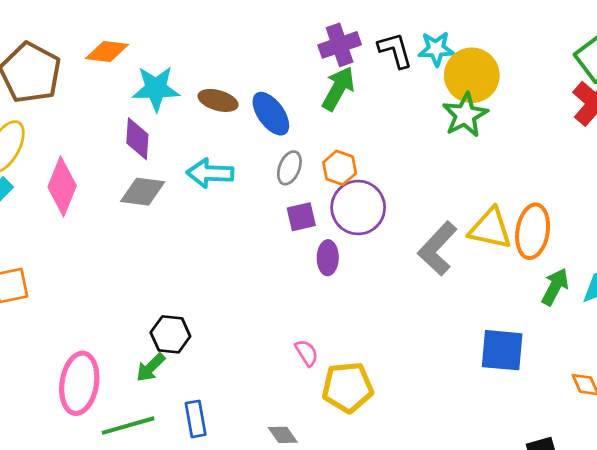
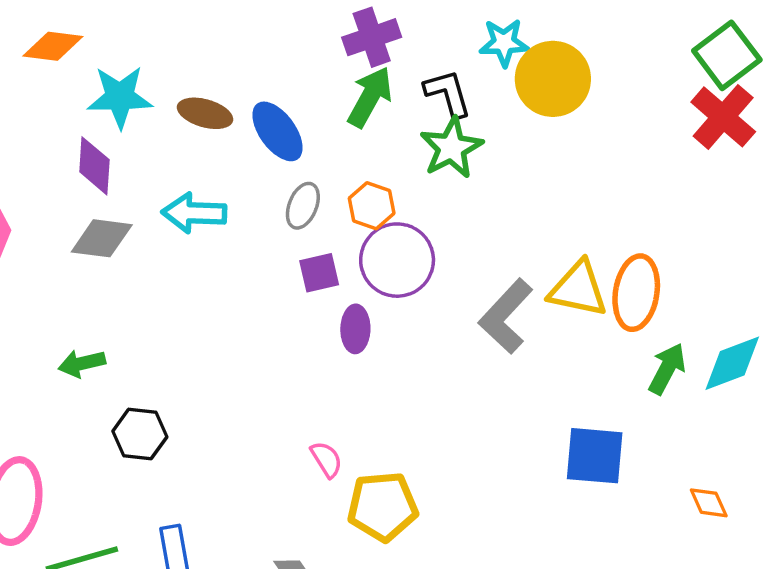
black L-shape: (395, 50) -> (448, 93), moved
green star: (465, 115) -> (451, 148), moved
green arrow: (151, 367) -> (82, 363), moved, turned 32

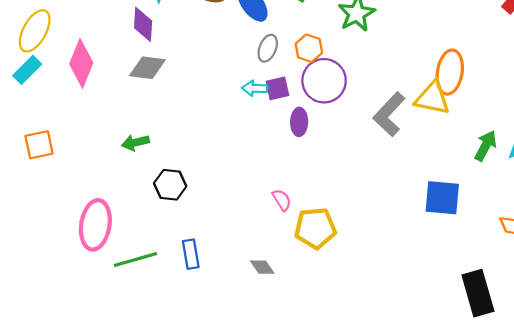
cyan arrow: (194, 213) -> (255, 88), moved, size x0.7
orange ellipse: (636, 293) -> (450, 72), moved

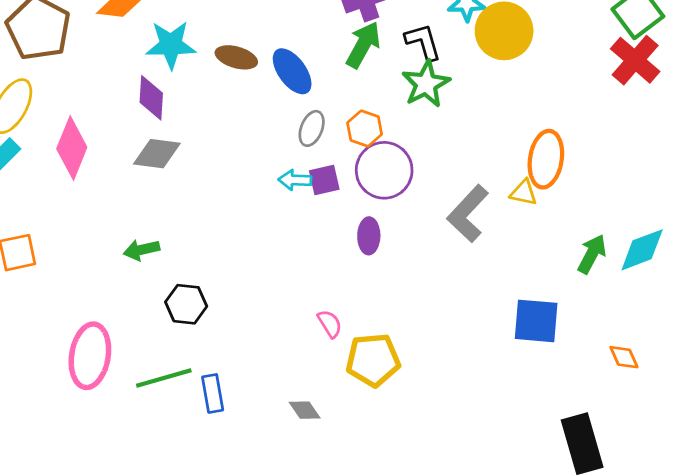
yellow triangle: (432, 98) -> (524, 193), size x0.6
purple ellipse: (299, 122) -> (369, 236), moved
green line: (135, 260) -> (164, 378), moved

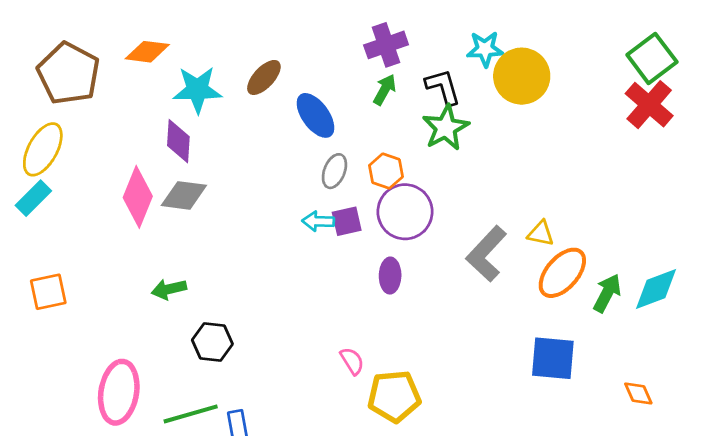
green arrow: (363, 45) -> (385, 90), size x0.7
brown ellipse: (236, 57) -> (264, 77), moved, turned -63
pink diamond: (72, 148) -> (138, 197), moved
orange ellipse: (546, 159) -> (562, 273), moved, turned 32

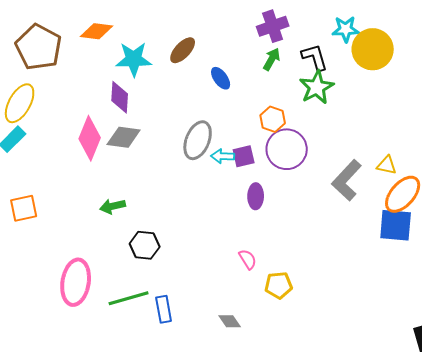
blue ellipse: (315, 115) -> (221, 78), size x0.7
gray ellipse: (334, 171) -> (198, 140), moved, size x1.5
purple ellipse: (390, 276) -> (256, 196), moved
blue square: (553, 358) -> (396, 225), moved
yellow pentagon: (394, 396) -> (279, 285), size x0.7

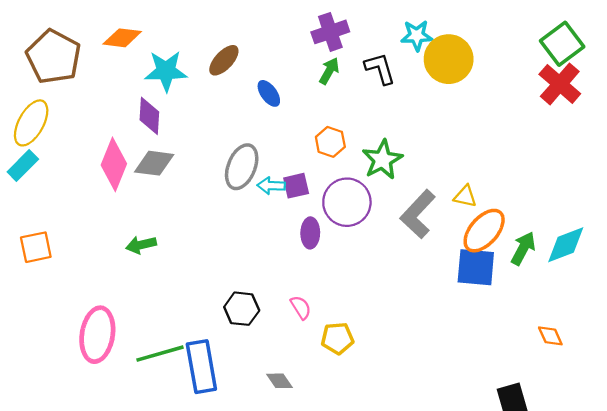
green star: (317, 87) -> (382, 160), moved
purple circle: (287, 149) -> (347, 202), moved
black hexagon: (145, 245) -> (242, 309), moved
blue rectangle: (164, 309) -> (201, 367), size x1.6

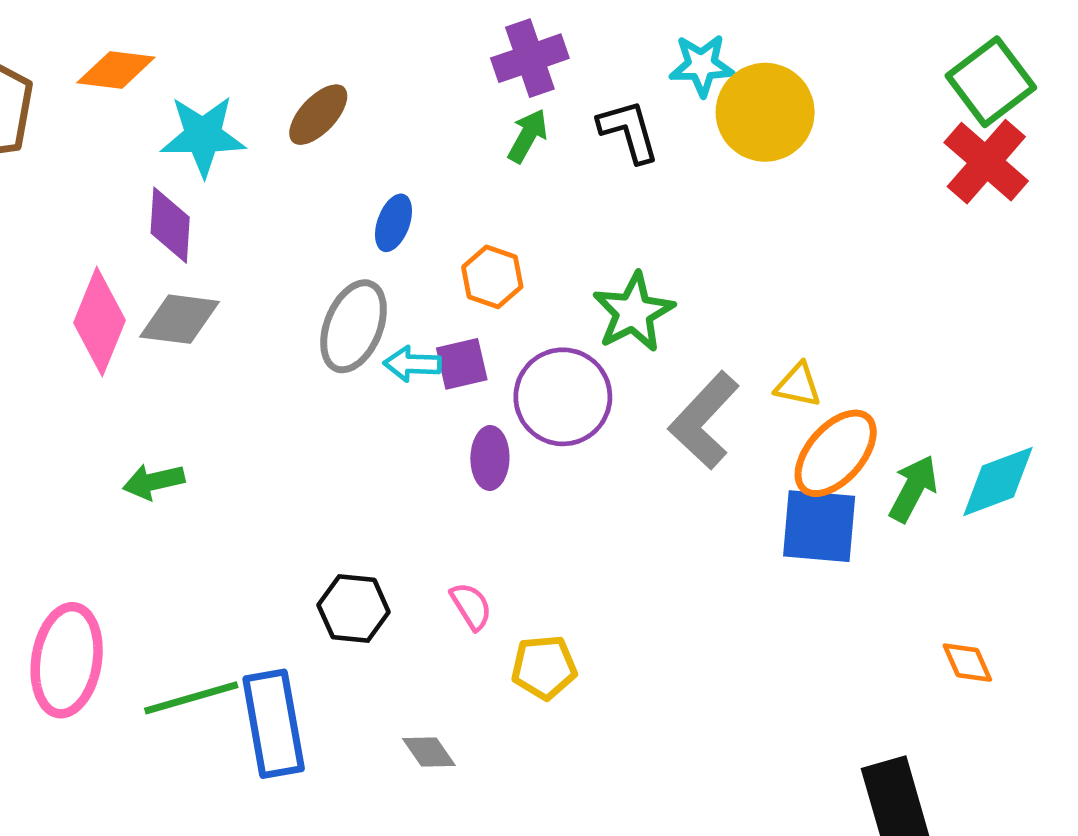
blue ellipse: (269, 93) -> (394, 223), moved, turned 56
orange hexagon: (330, 142) -> (492, 277), moved

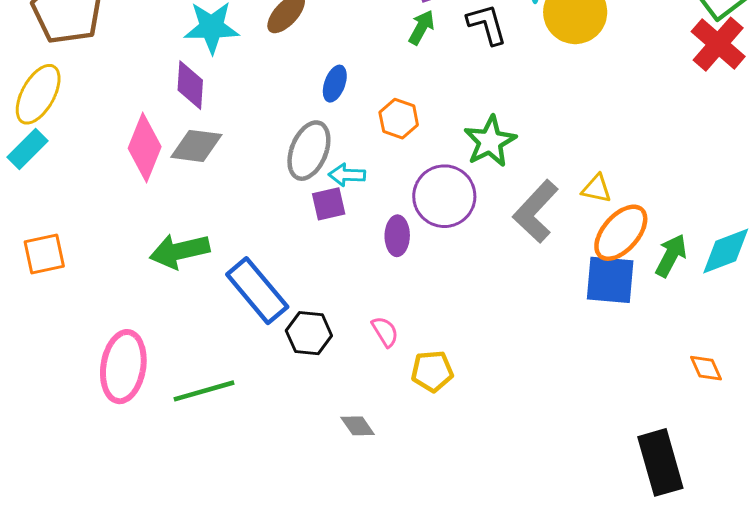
purple square: (462, 364) -> (329, 204), moved
green arrow: (154, 482) -> (180, 251), size x1.5
blue rectangle: (274, 724) -> (257, 291), moved, turned -30

